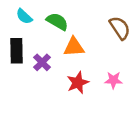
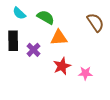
pink star: (113, 80) -> (85, 73), moved

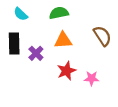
green semicircle: (46, 17) -> (59, 13), moved, turned -42
brown semicircle: (95, 22) -> (102, 36), moved

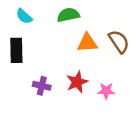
orange triangle: (63, 40) -> (87, 43), moved
purple cross: (36, 53) -> (42, 86), moved, turned -32

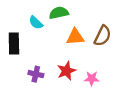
cyan semicircle: (24, 16) -> (36, 23), moved
brown semicircle: (119, 42) -> (103, 36), turned 60

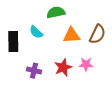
cyan semicircle: (36, 23) -> (36, 32), moved
pink star: (92, 78) -> (86, 64), moved

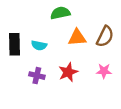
cyan semicircle: (36, 32) -> (39, 45), moved, turned -32
pink star: (86, 64) -> (104, 71), moved

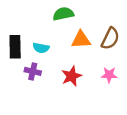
purple cross: (37, 76) -> (33, 71), moved

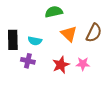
orange triangle: (81, 40) -> (69, 34), turned 48
pink star: (109, 75) -> (83, 64), moved

